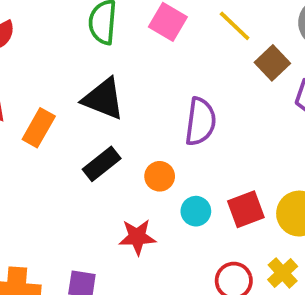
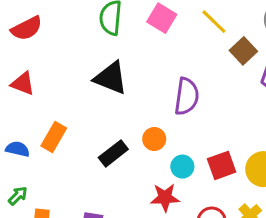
orange rectangle: (39, 128) -> (54, 137), moved
black rectangle: (102, 164) -> (113, 153), moved
red star: (137, 237) -> (165, 198), moved

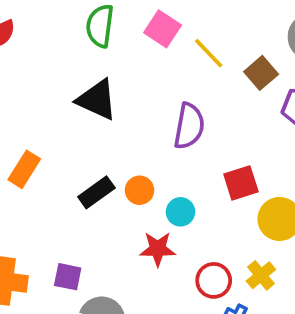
yellow line: (214, 22) -> (209, 53), moved
orange circle: (154, 139) -> (140, 190), moved
red square: (222, 165) -> (241, 183), moved

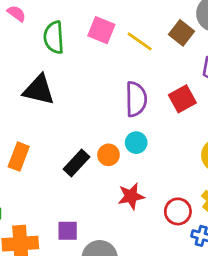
brown square: (261, 73) -> (181, 33), moved
black triangle: (97, 100) -> (39, 90), moved
red square: (241, 183) -> (182, 99), moved
cyan circle: (180, 212) -> (136, 143), moved

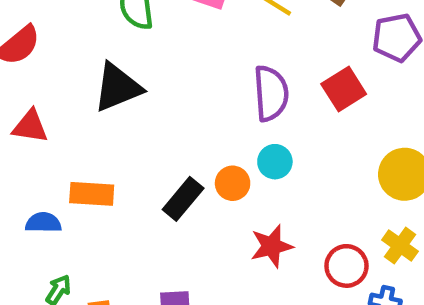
black triangle: (39, 90) -> (117, 87), turned -32
orange rectangle: (19, 157) -> (92, 194), turned 76

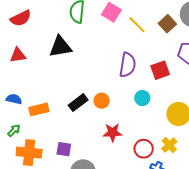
red triangle: (30, 126) -> (18, 55), turned -30
cyan circle: (275, 162) -> (142, 98), moved
orange rectangle: (92, 194) -> (39, 109), moved, turned -30

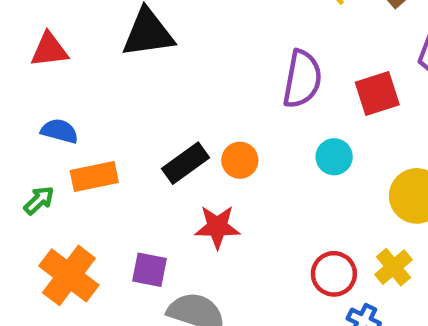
blue semicircle: (14, 99) -> (60, 131), moved
green arrow: (14, 130) -> (39, 200), moved
red star: (112, 132) -> (217, 227), moved
orange cross: (29, 153) -> (69, 275), turned 30

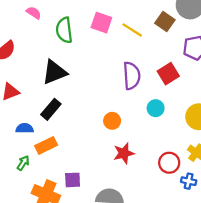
black rectangle: (185, 163) -> (51, 109), moved
red star: (217, 227) -> (124, 153), moved
purple square: (149, 270) -> (73, 180), moved

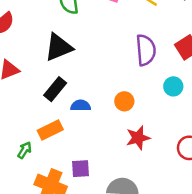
blue semicircle: (25, 128) -> (81, 106), moved

